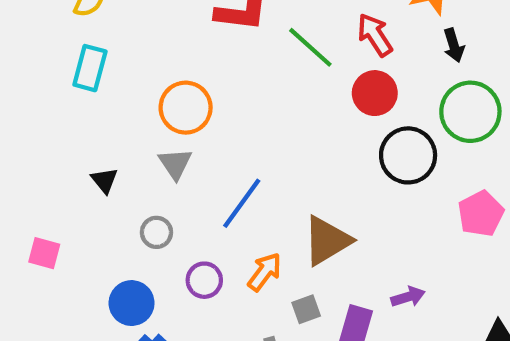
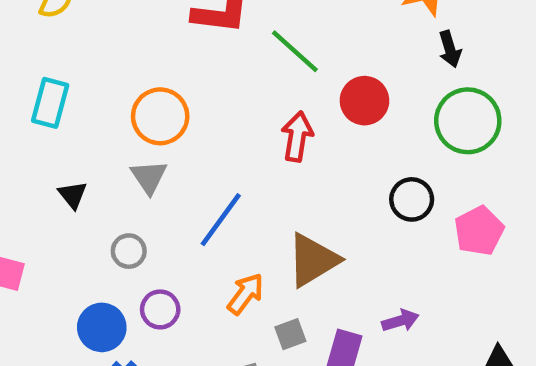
red arrow: (375, 35) -> (297, 137), moved, turned 42
cyan rectangle: (90, 68) -> (50, 103), moved
black circle: (408, 155) -> (412, 199), moved, size x0.7
purple circle: (204, 280) -> (160, 309), moved

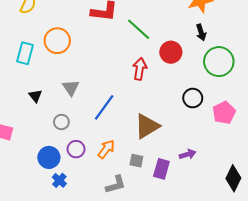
black arrow: (450, 49) -> (201, 32), moved
orange circle: (160, 116) -> (57, 41), moved
orange arrow: (245, 294) -> (106, 149), moved
gray square: (290, 334) -> (136, 161), turned 32

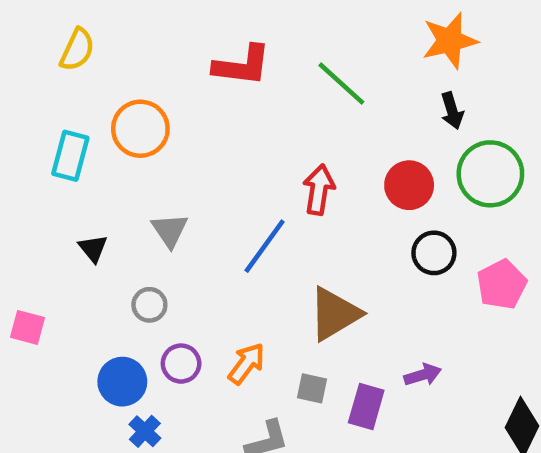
green line: (139, 29) -> (341, 84), moved
red circle: (171, 52) -> (409, 185), moved
blue line: (104, 107) -> (265, 246), moved

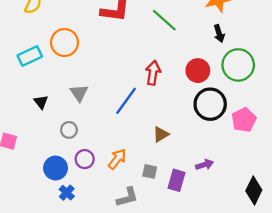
cyan rectangle: (70, 156) -> (30, 56), turned 50
black circle: (434, 253) -> (210, 104), size x1.5
brown triangle: (335, 314) -> (161, 134), size x0.6

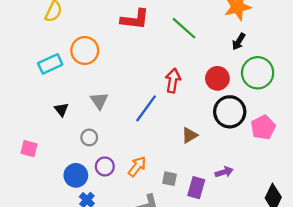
black arrow: (219, 34) -> (239, 42), turned 48
brown triangle: (161, 134) -> (190, 135), moved

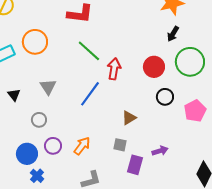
green line: (184, 28) -> (89, 51), moved
black circle: (230, 112) -> (165, 97), size x0.6
gray square: (169, 179) -> (120, 145), moved

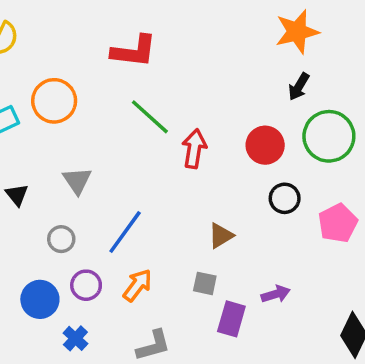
blue line: (90, 94) -> (125, 232), moved
blue cross: (37, 176) -> (75, 338), moved

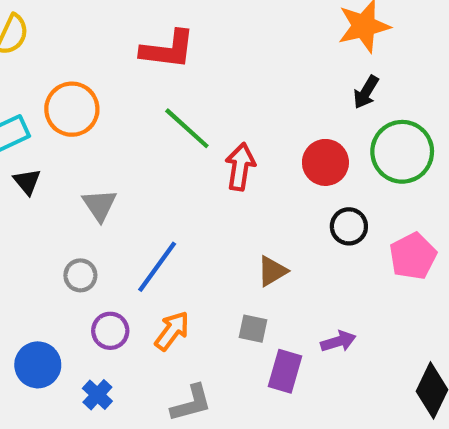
black triangle: (17, 195) -> (27, 182), moved
blue circle: (40, 299) -> (38, 365), moved

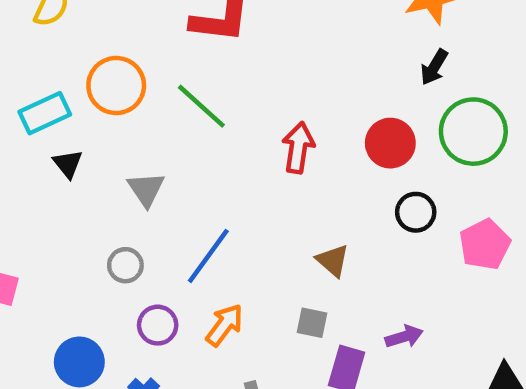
green line: (187, 128) -> (201, 106), moved
brown triangle: (272, 271) -> (333, 261), turned -48

